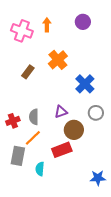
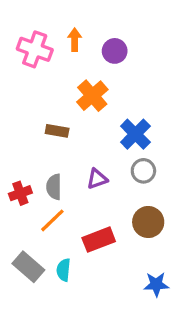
purple circle: (83, 22) -> (115, 51), moved
brown rectangle: (28, 72) -> (57, 131), moved, turned 64
gray circle: (96, 113) -> (143, 171), moved
brown circle: (74, 130) -> (148, 222), moved
gray rectangle: (18, 156) -> (28, 267), moved, turned -60

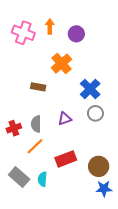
brown circle: (148, 222) -> (99, 166), moved

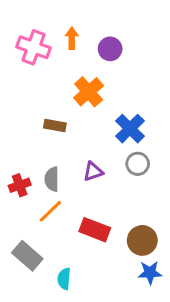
red rectangle: (66, 159) -> (95, 230), turned 42
cyan semicircle: (42, 179) -> (64, 279), moved

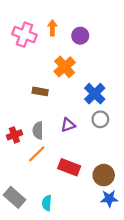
gray rectangle: (27, 256) -> (14, 197), moved

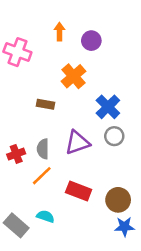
pink cross: (24, 35) -> (17, 52), moved
purple triangle: (68, 125) -> (77, 143), size x1.5
cyan semicircle: (47, 203) -> (45, 216), moved, turned 104

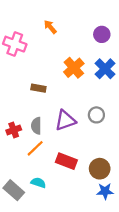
orange arrow: (59, 32) -> (50, 27), turned -40
purple circle: (91, 41) -> (102, 34), moved
orange cross: (74, 76) -> (74, 68), moved
blue cross: (108, 107) -> (105, 69), moved

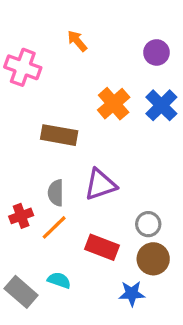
brown rectangle: (38, 88) -> (59, 135), size x1.5
gray circle: (96, 115) -> (148, 224), moved
red cross: (14, 130) -> (21, 216), moved
blue star: (105, 191) -> (132, 293), moved

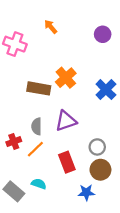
orange cross: (114, 104) -> (66, 78), moved
blue cross: (161, 105) -> (106, 90), moved
red rectangle: (102, 247) -> (67, 162), turned 48

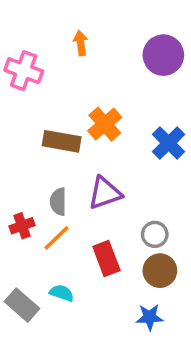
orange arrow: (51, 27) -> (81, 43), turned 32
purple circle: (103, 34) -> (163, 55), size x1.5
blue star: (86, 192) -> (150, 317), moved

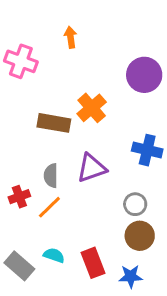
purple circle: (163, 55) -> (144, 75), moved
blue cross: (169, 143) -> (147, 150), moved, turned -32
red rectangle: (106, 259) -> (93, 263), moved

